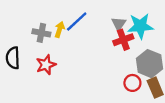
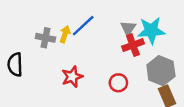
red star: (46, 65) -> (72, 77), moved
red circle: (132, 83) -> (118, 83), moved

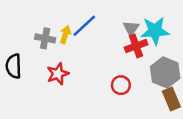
red star: (72, 77) -> (58, 74), moved

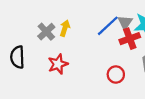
blue line: (84, 26) -> (108, 26), moved
gray cross: (45, 38) -> (46, 32), turned 36

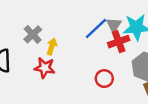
yellow arrow: (65, 28) -> (52, 46), moved
red star: (58, 64) -> (45, 68), turned 30

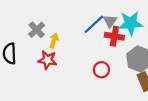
red cross: (119, 42) -> (114, 36), turned 30

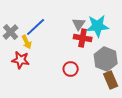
blue line: (94, 24) -> (36, 27), moved
yellow arrow: (54, 41) -> (27, 42), turned 136

